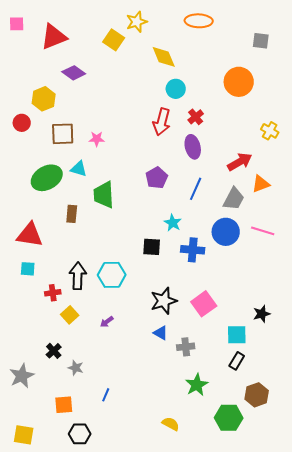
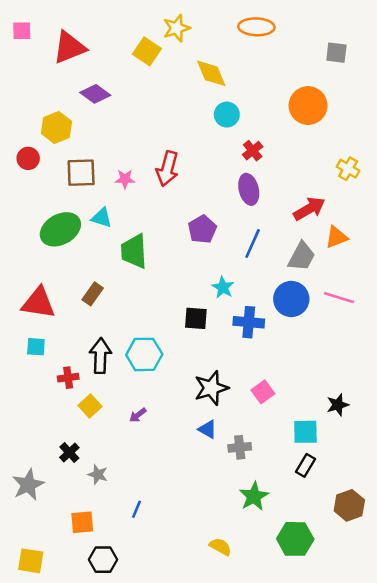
red arrow: (162, 122) -> (167, 169), moved
brown rectangle: (72, 214) -> (93, 294), moved, turned 30
pink square: (204, 304) -> (263, 392), size x0.7
brown hexagon: (257, 395) -> (349, 505), moved

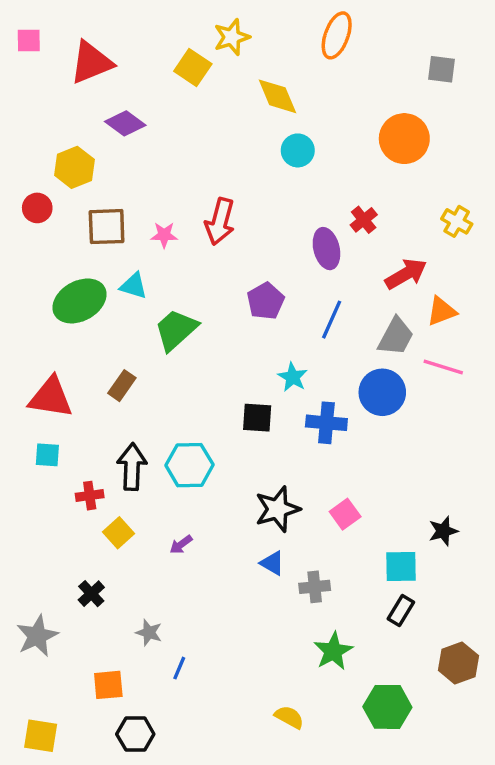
orange ellipse: (256, 27) -> (337, 35), turned -72
red cross: (253, 151) -> (364, 220), moved
green trapezoid: (134, 251) -> (176, 330), turned 51
pink line: (339, 298) -> (443, 367), moved
gray star: (98, 474) -> (149, 633), moved

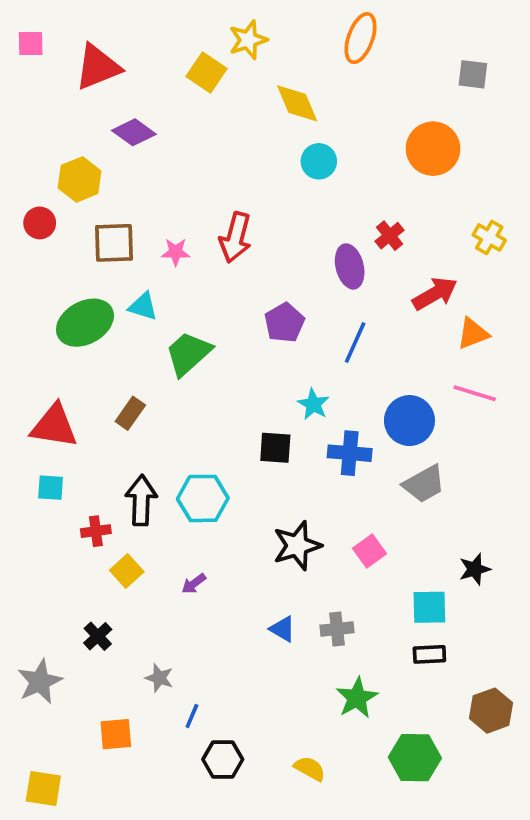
gray trapezoid: (396, 337) -> (424, 484), moved, turned 33
blue triangle: (272, 563) -> (283, 629), moved
black rectangle: (401, 611) -> (429, 654), turned 56
black hexagon: (135, 734) -> (223, 759), moved

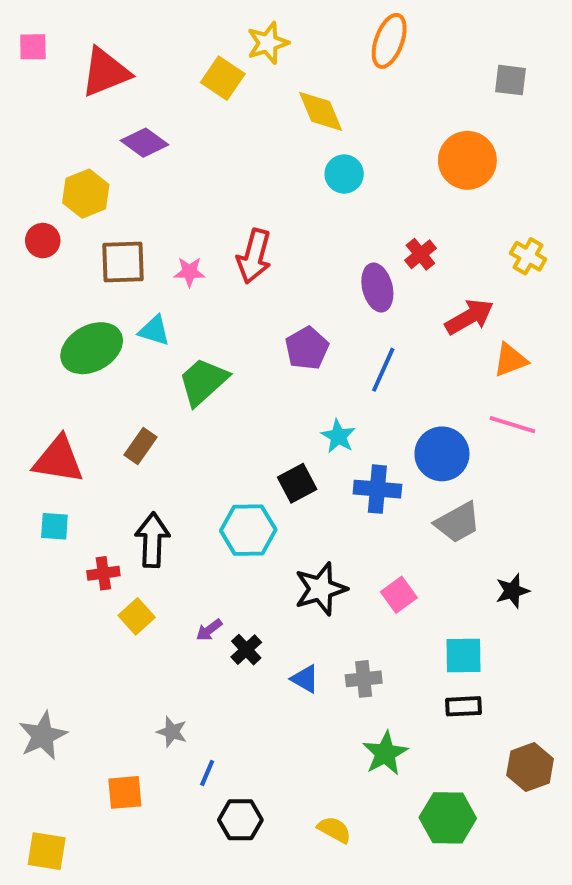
black square: (275, 448) -> (297, 483), turned -32
cyan hexagon: (203, 498) -> (248, 530), moved
black star: (475, 569) -> (512, 591), moved
black cross: (98, 636) -> (246, 650), moved

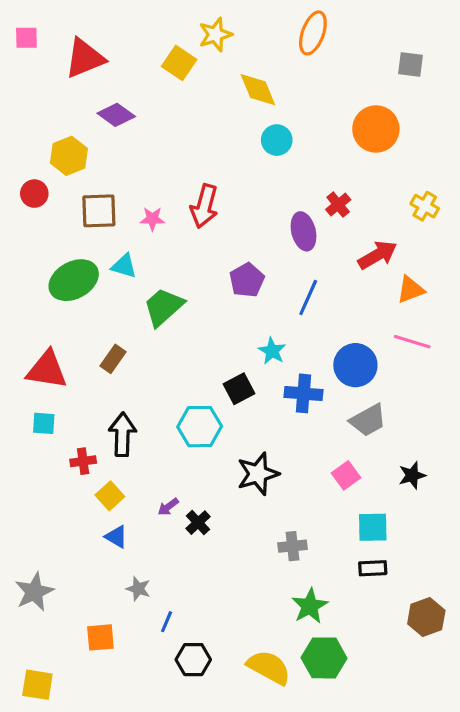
pink square: (399, 595) -> (346, 475), moved
blue triangle: (305, 679) -> (116, 537), moved
green hexagon: (448, 818) -> (324, 658), moved
yellow semicircle: (334, 830) -> (269, 667), size x1.6

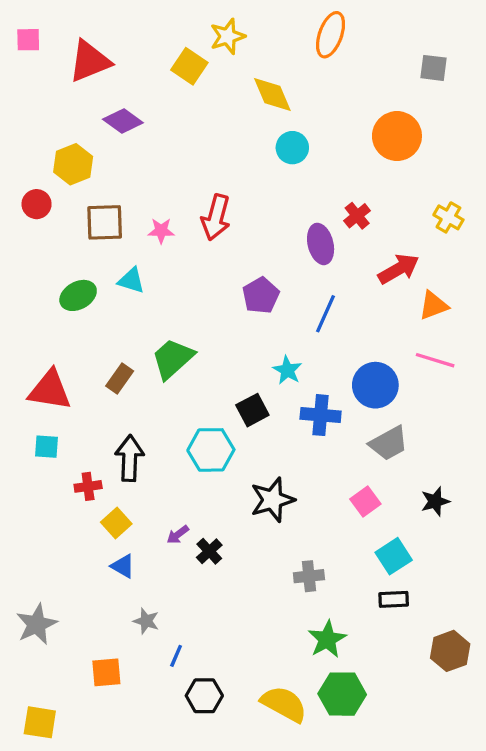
green ellipse: (74, 280) -> (78, 295), size x0.7
green trapezoid: (163, 307) -> (173, 359), moved
cyan square: (373, 527) -> (394, 556), turned -32

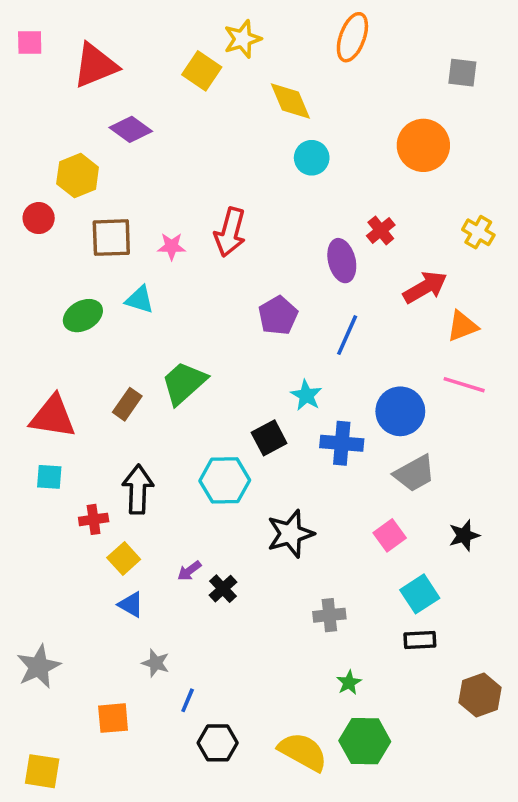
green star: (327, 639) -> (349, 683), size x0.6

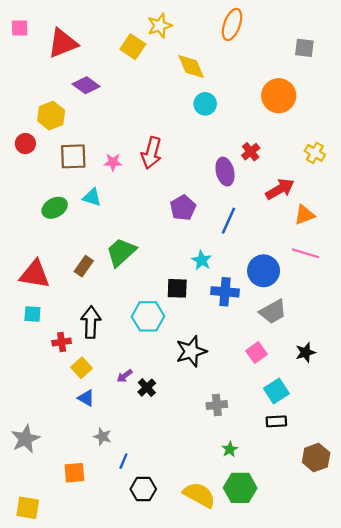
black square: (269, 438) -> (177, 288), turned 30

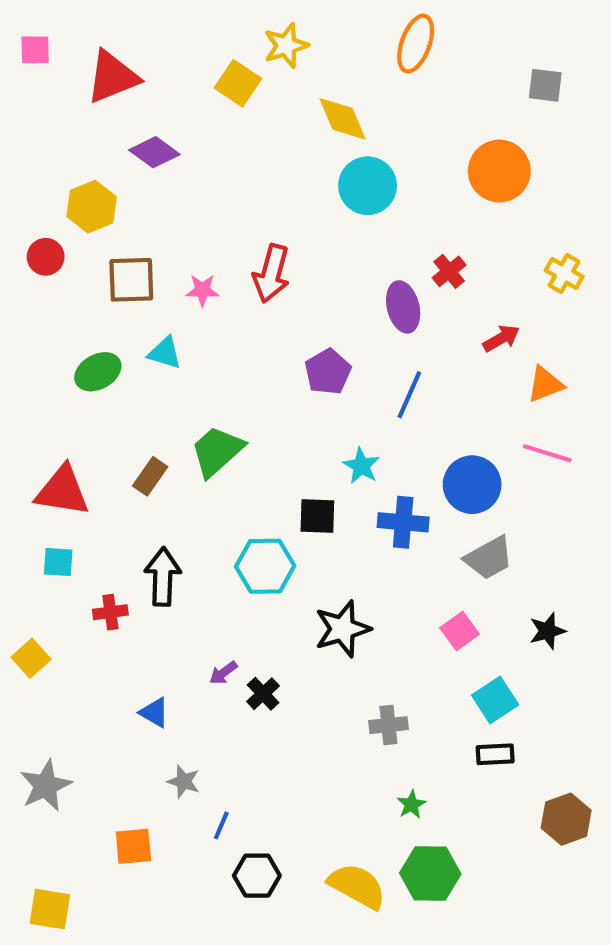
cyan circle: (205, 104) -> (368, 186), size x1.4
red arrow: (280, 189) -> (501, 338), size x0.7
yellow square: (81, 368) -> (31, 658), moved

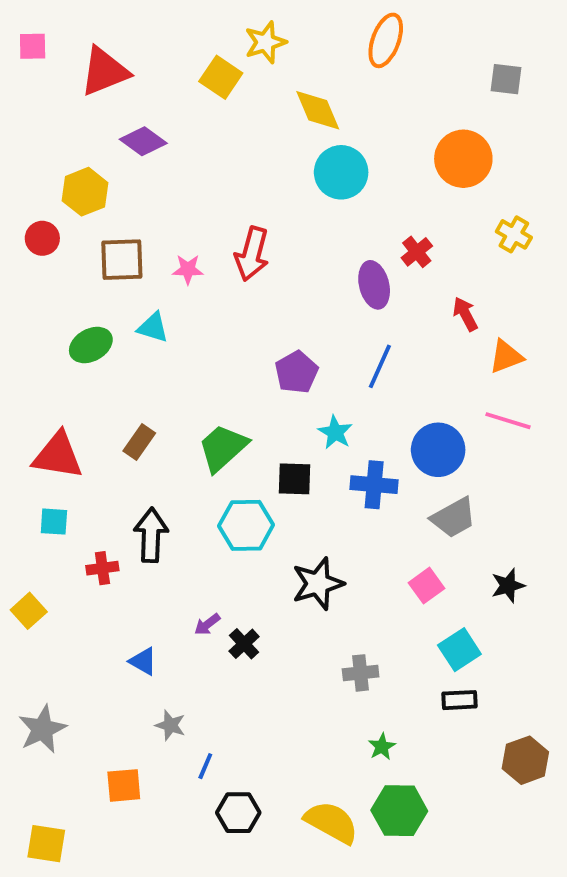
yellow cross: (564, 273) -> (514, 234), moved
red arrow: (501, 338) -> (465, 314), turned -88
purple pentagon: (328, 372) -> (296, 372), moved
green trapezoid: (217, 451) -> (223, 448), moved

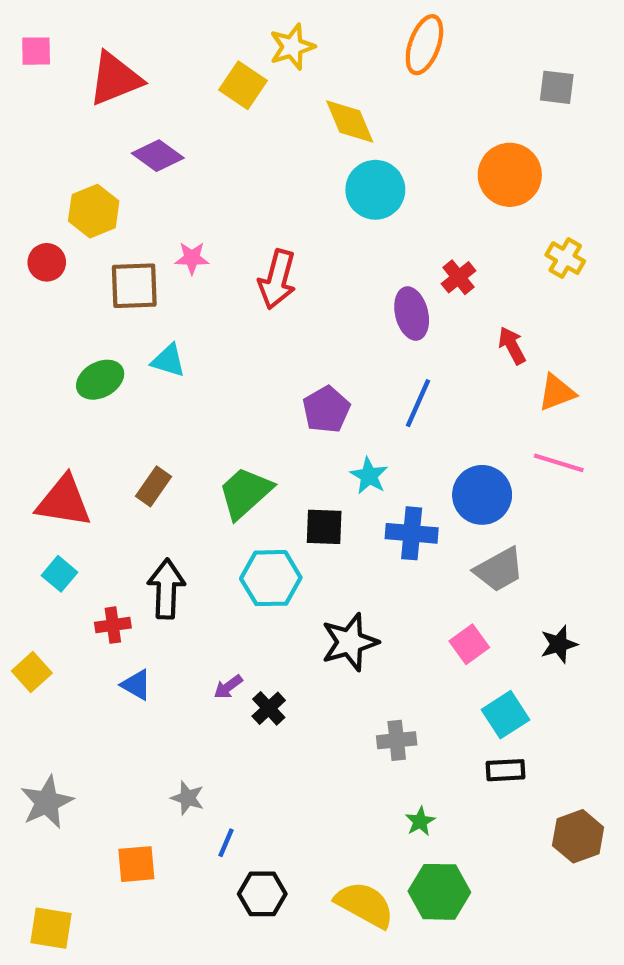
pink star: (188, 269) -> (192, 258), moved
cyan square: (54, 522) -> (60, 574), turned 36
blue triangle: (143, 661) -> (136, 685), moved

